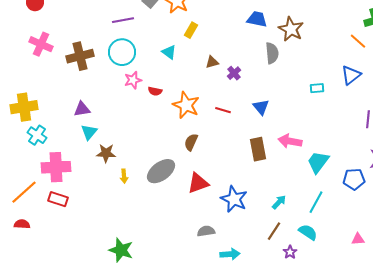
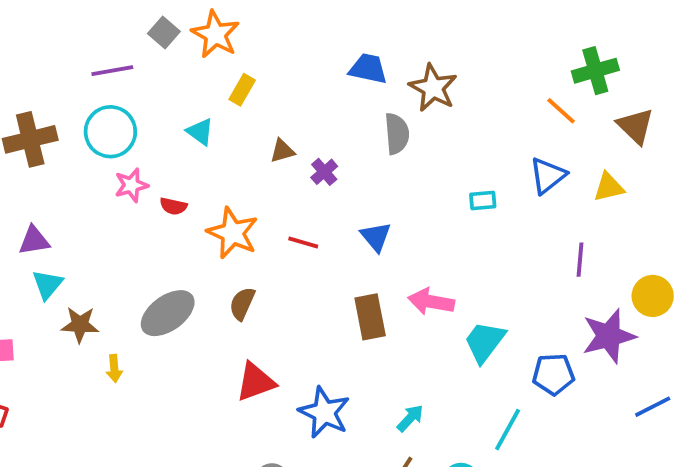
gray ellipse: (161, 171) -> (168, 313), moved
cyan line: (316, 202) -> (508, 430), moved

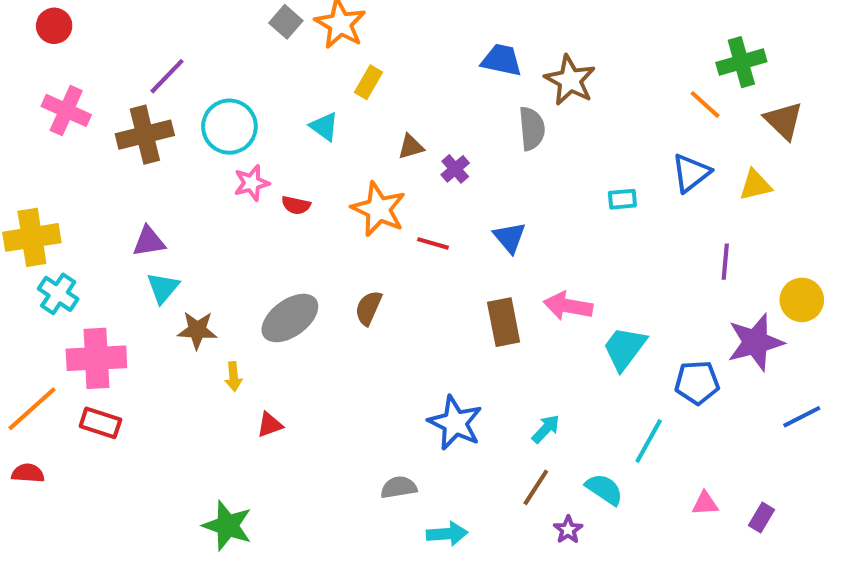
purple line: (112, 71) -> (167, 76), moved, turned -36
orange star: (233, 233) -> (379, 209), moved
red triangle: (256, 382) -> (270, 425), moved, size x0.6

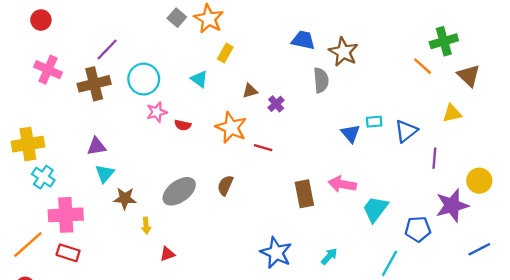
blue triangle: (691, 173) -> (406, 131), moved
blue triangle: (510, 237) -> (350, 133), moved

